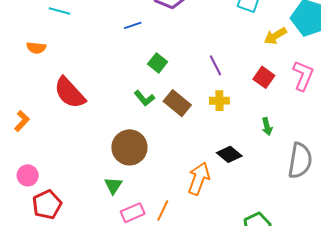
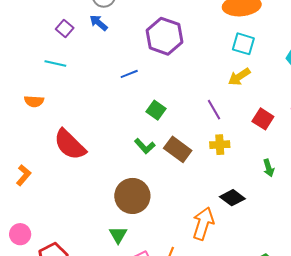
yellow arrow: (275, 36) -> (239, 77), moved
pink circle: (28, 175) -> (20, 234), moved

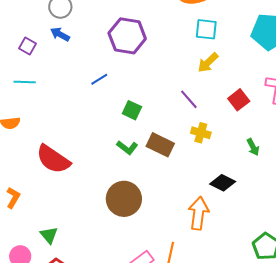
red square: (263, 119) -> (239, 100), turned 30
yellow cross: (220, 145) -> (201, 133), turned 30
green triangle: (118, 235) -> (49, 235), moved

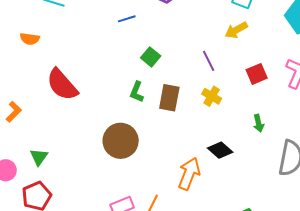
brown rectangle: (160, 145) -> (169, 98), turned 60
green L-shape: (127, 147) -> (137, 92), turned 60

